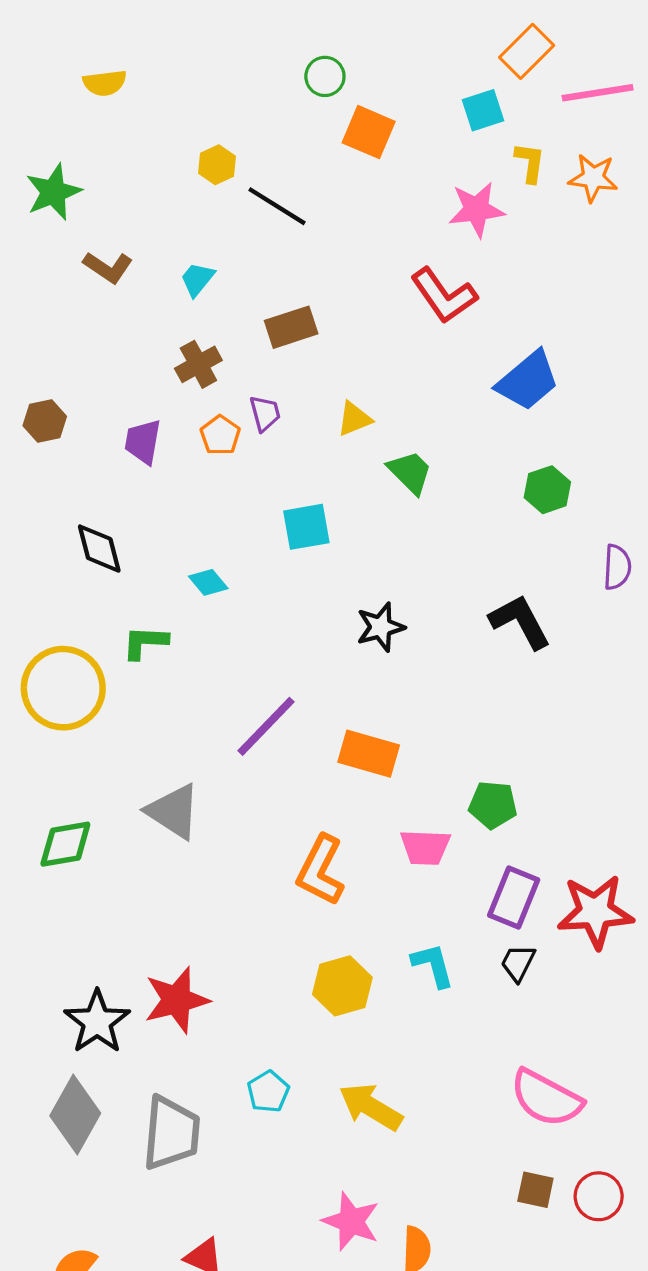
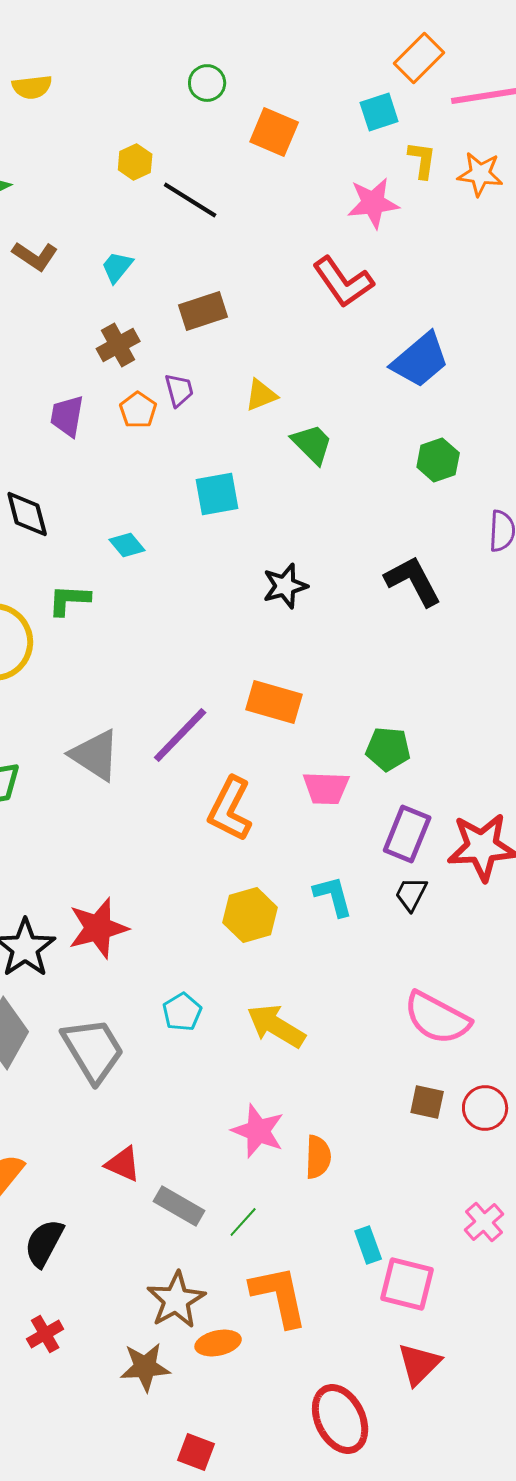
green circle: (325, 76) -> (207, 83), moved
purple line: (266, 726) -> (180, 735), moved
gray trapezoid: (171, 1133) -> (93, 1050), turned -36

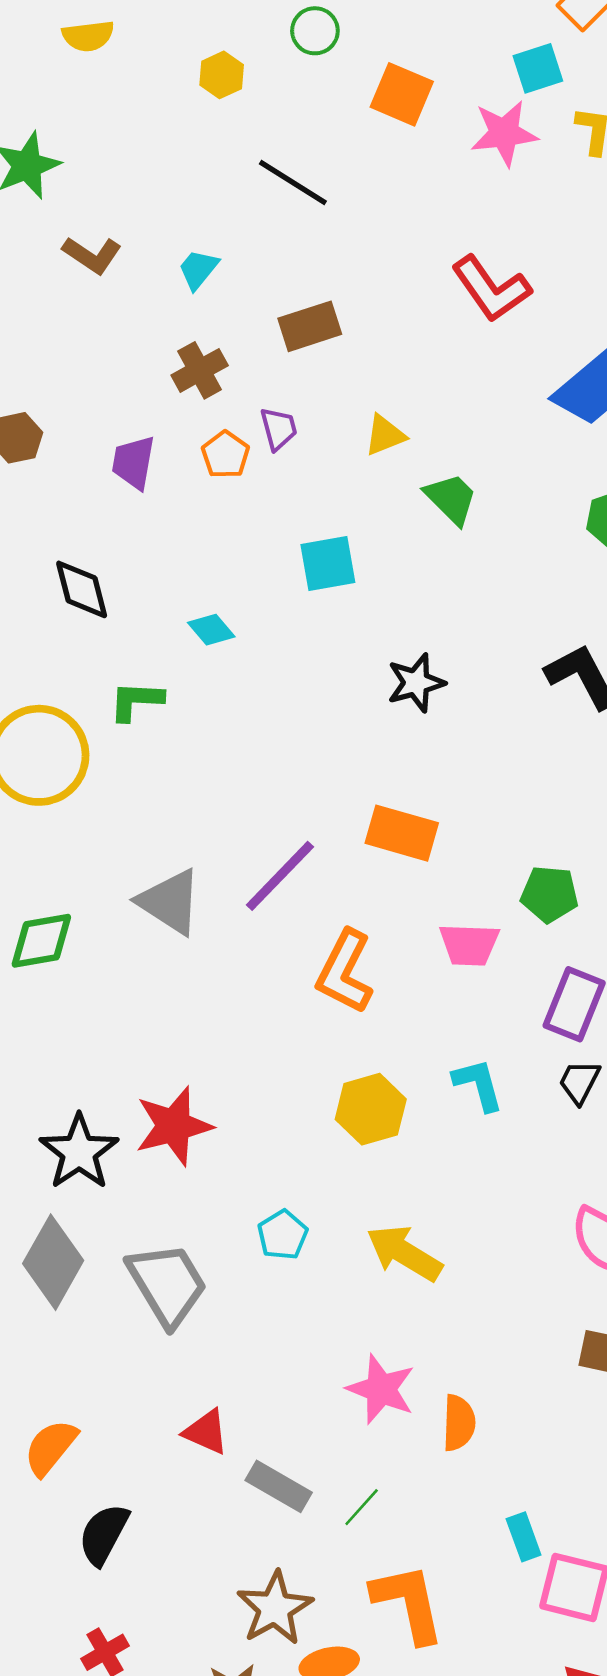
yellow hexagon: (135, 162) -> (222, 75), moved
pink star: (373, 203) -> (504, 133), moved

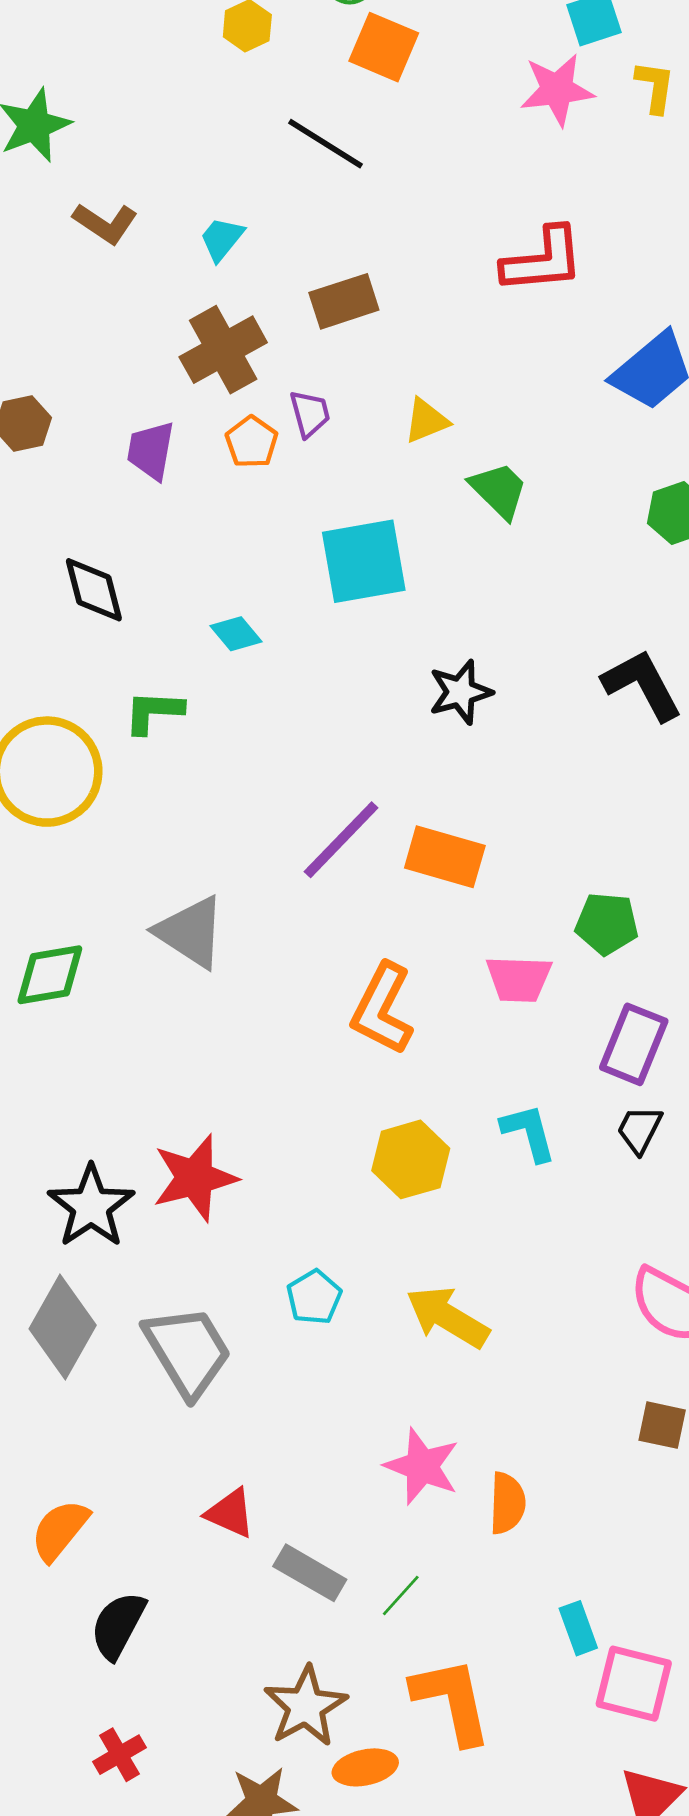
orange square: (402, 94) -> (384, 47), moved
red L-shape: (491, 289) -> (543, 260), turned -60
brown cross: (200, 370) -> (223, 350), size x1.4
cyan square: (328, 564) -> (364, 561), size x1.4
purple line: (280, 876) -> (341, 840), moved

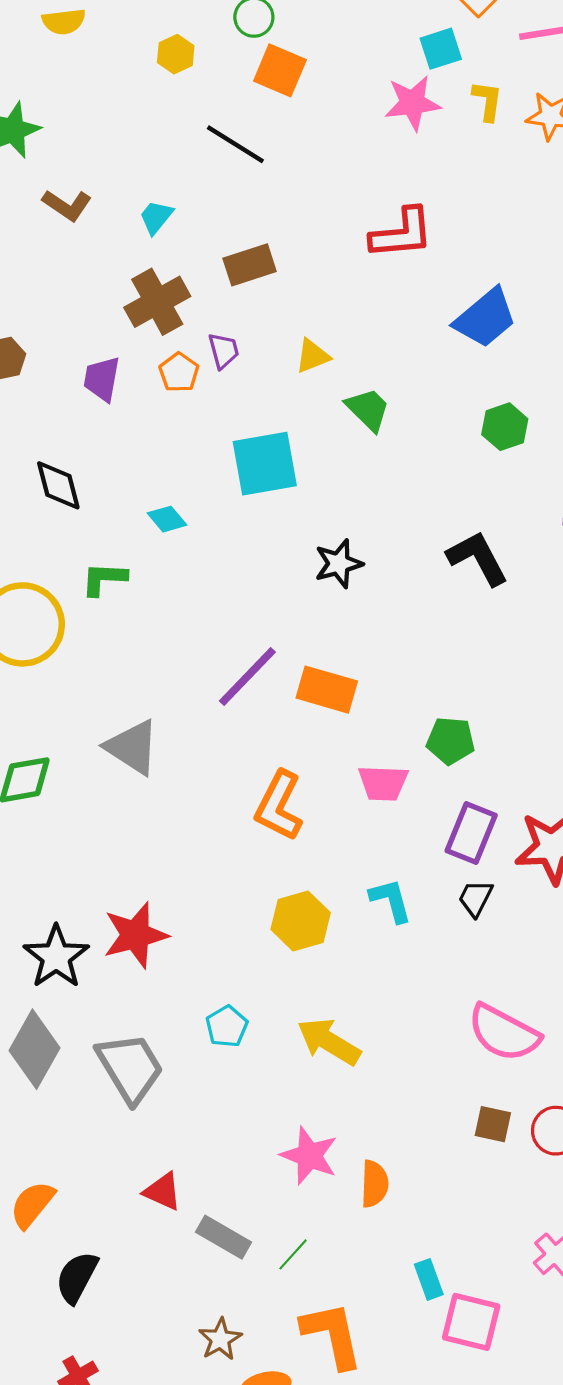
brown star: (306, 1706) -> (220, 1339), size x0.7

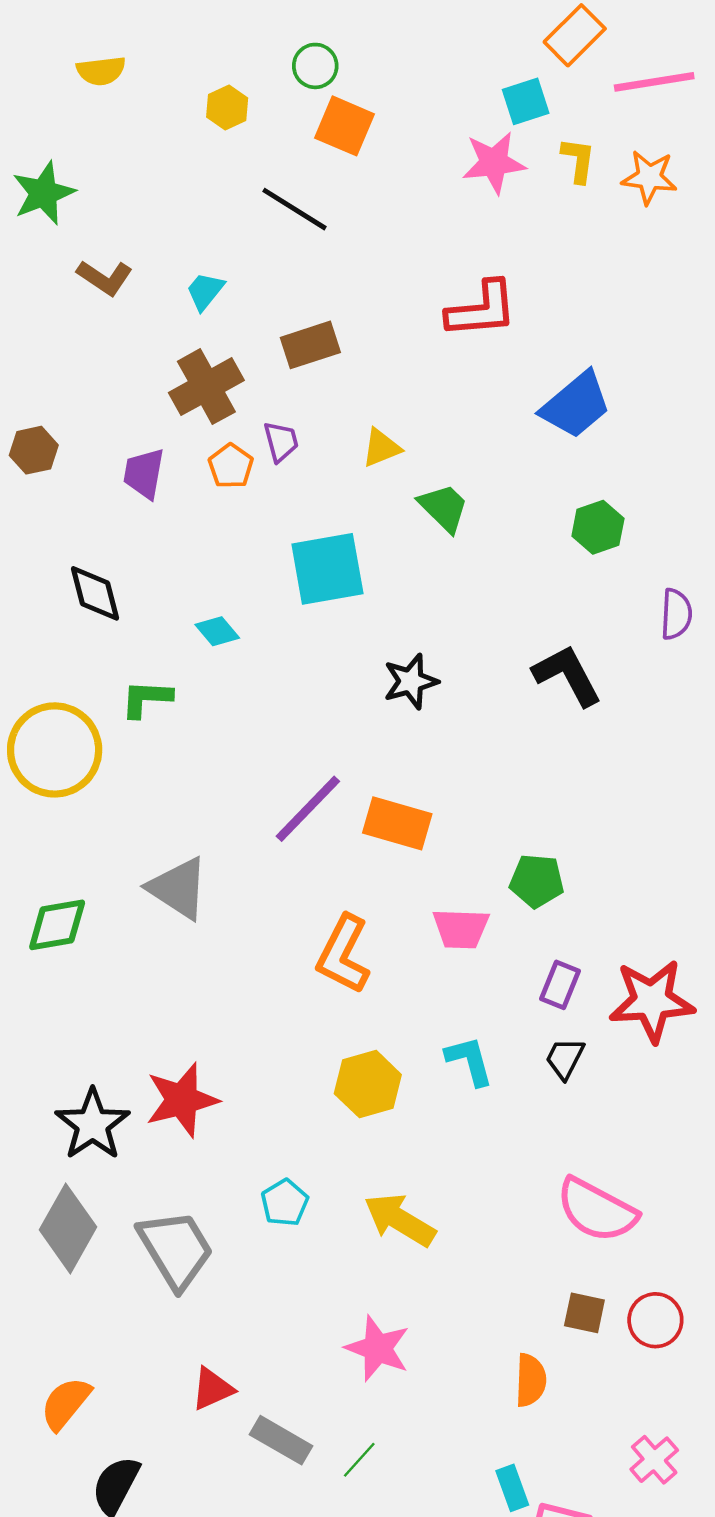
purple rectangle: (471, 833) -> (560, 985), size x0.7
orange semicircle: (374, 1184) -> (531, 1380), moved
red triangle: (163, 1191) -> (212, 1389), turned -48

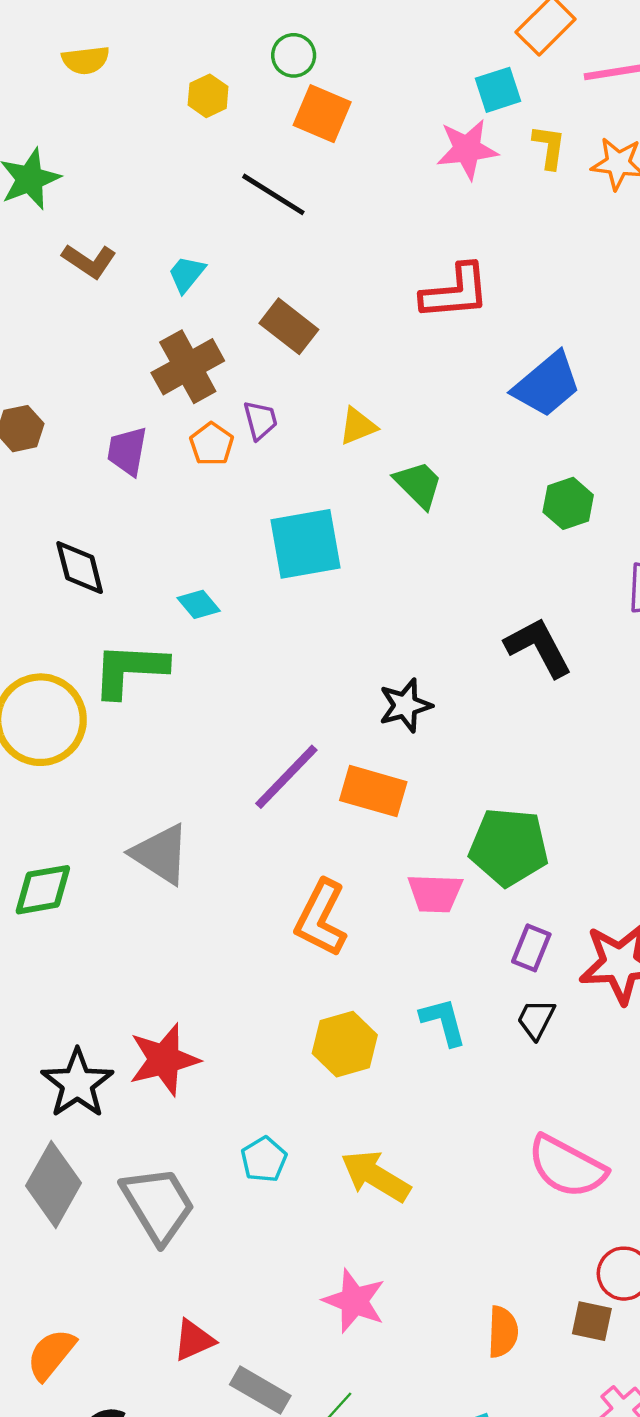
brown rectangle: (310, 345) -> (289, 326), turned 56
black star: (411, 681) -> (405, 705), moved
green L-shape: (146, 699) -> (130, 670), size x1.5
green pentagon: (537, 881) -> (509, 847), size x1.5
brown square: (584, 1313) -> (592, 1321), moved

